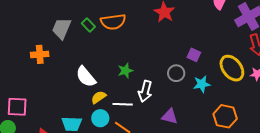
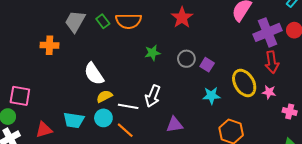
green star: (125, 71) -> (152, 53), moved
gray circle: (176, 73) -> (186, 59), moved
purple triangle: (170, 116) -> (175, 125), turned -30

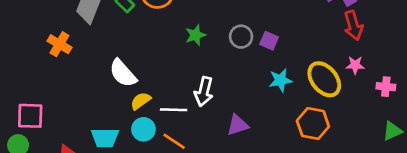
orange cross: (49, 45) -> (59, 44), turned 36
yellow ellipse: (244, 83) -> (324, 79), moved

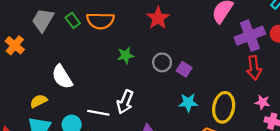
pink star: (355, 65) -> (262, 102), moved
yellow ellipse: (324, 79) -> (224, 107), turned 40
yellow semicircle: (141, 101) -> (39, 101), moved

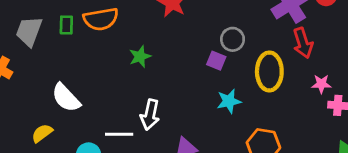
green rectangle: (73, 20) -> (66, 25), turned 48
gray circle: (162, 62) -> (233, 39), moved
yellow ellipse: (224, 107) -> (269, 71), moved

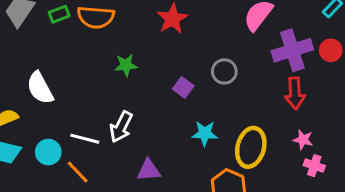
green rectangle: (66, 25) -> (59, 14), turned 54
purple square: (216, 61) -> (183, 87), moved
yellow ellipse: (269, 71) -> (251, 147), moved

